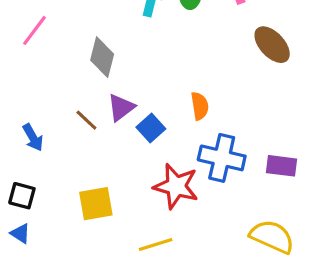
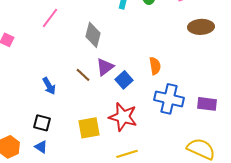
brown ellipse: (272, 45) -> (201, 27), turned -50
red star: (176, 186) -> (123, 117), moved

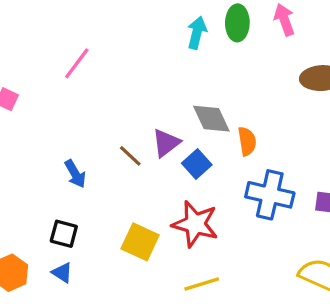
gray diamond: (93, 35) -> (211, 119), moved, turned -40
yellow square: (89, 128) -> (140, 242), turned 35

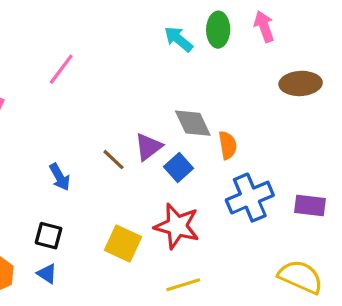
cyan arrow: (197, 33) -> (179, 39), turned -64
blue cross: (270, 195) -> (250, 198), turned -36

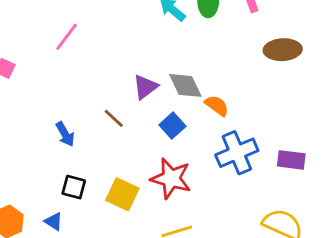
orange semicircle: (228, 145) -> (217, 106), turned -45
purple triangle: (148, 147) -> (145, 87), moved
black square: (49, 236) -> (74, 187), moved

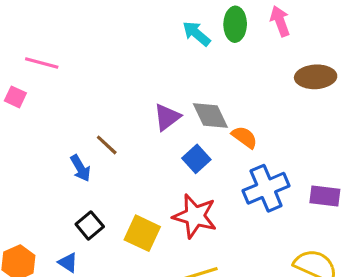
pink line: (67, 37) -> (42, 63), moved, turned 68
brown line: (114, 118) -> (107, 145), moved
black square: (74, 187) -> (90, 225), turned 35

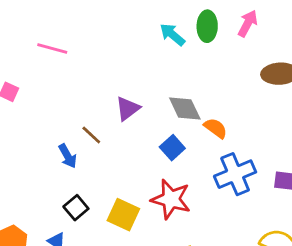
pink arrow: (280, 21) -> (248, 23), turned 48
pink line: (42, 63) -> (52, 49), moved
purple triangle: (167, 117) -> (128, 109), moved

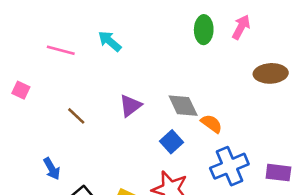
cyan arrow: (172, 35) -> (110, 41), moved
brown line: (91, 135) -> (76, 116), moved
blue arrow: (68, 156) -> (52, 169), moved

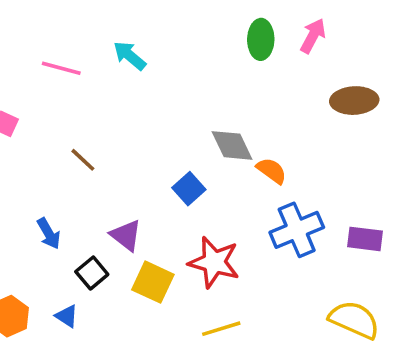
purple triangle: (130, 106) -> (126, 235), moved, turned -45
blue square: (172, 142) -> (189, 189), moved

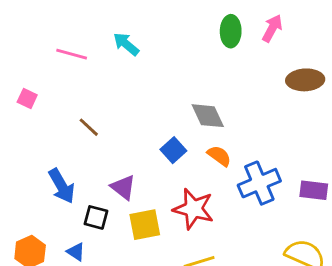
orange semicircle: (272, 171) -> (219, 156), moved
blue arrow: (49, 233) -> (62, 186), size x1.4
black square: (92, 273) -> (96, 217), turned -35
yellow square: (153, 282) -> (145, 225), turned -36

